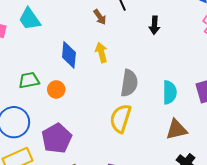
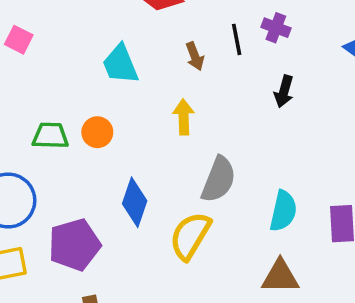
cyan trapezoid: (30, 19) -> (120, 64), moved
blue diamond: (69, 55) -> (135, 202), moved
orange circle: (56, 89) -> (97, 132), moved

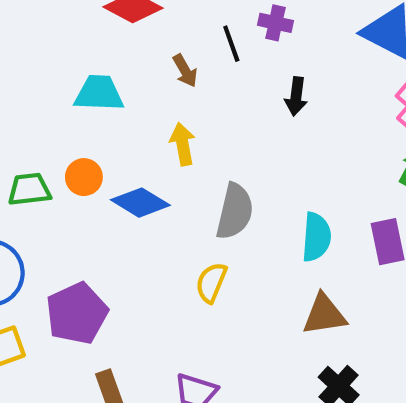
cyan trapezoid: (120, 64) -> (99, 93), turned 123
blue diamond: (135, 202) -> (140, 203), moved, turned -69
yellow semicircle: (190, 236) -> (211, 283), size x0.7

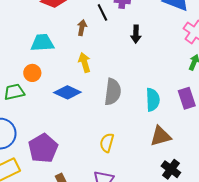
brown arrow: (185, 71) -> (82, 28), turned -133
orange circle: (84, 177) -> (32, 73), moved
yellow semicircle: (211, 283) -> (107, 143), moved

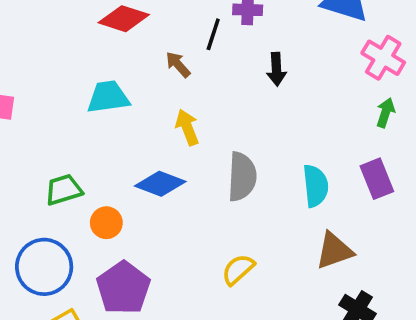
black line: (102, 12) -> (213, 34), turned 48
brown arrow: (82, 28) -> (178, 64), turned -49
orange circle: (32, 73) -> (106, 223), moved
yellow semicircle: (107, 143) -> (238, 270), turned 36

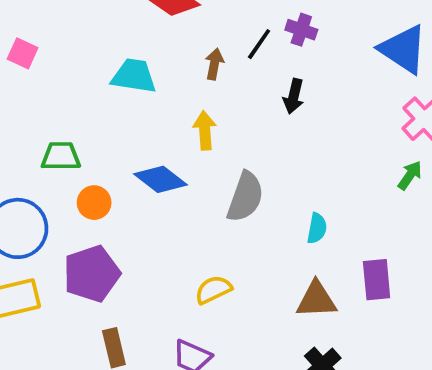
brown arrow: (178, 64) -> (214, 64), turned 36
black arrow: (276, 69) -> (294, 96), moved
purple rectangle: (377, 179) -> (377, 280), moved
cyan semicircle: (315, 186) -> (317, 228), size x0.7

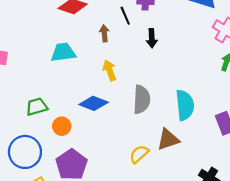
black line: (259, 44) -> (125, 16), turned -42
cyan semicircle: (317, 228) -> (185, 105), size x1.8
brown triangle: (316, 300) -> (168, 139), moved

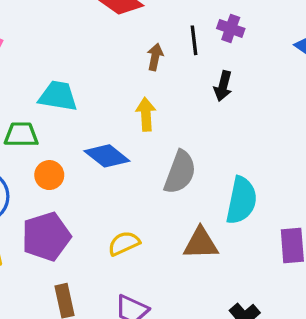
cyan trapezoid: (63, 52) -> (58, 96), moved
yellow semicircle: (139, 154) -> (124, 243), moved

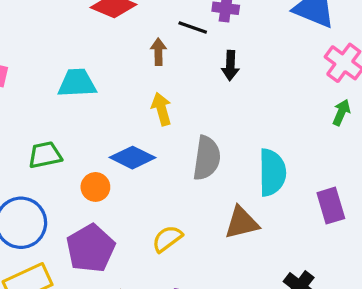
black line: (194, 40) -> (193, 27), turned -52
cyan trapezoid: (58, 96) -> (77, 83), moved
orange circle: (49, 175) -> (95, 187), moved

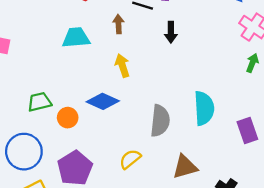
cyan trapezoid: (77, 83) -> (76, 38), moved
gray semicircle: (207, 158) -> (160, 121), moved
orange circle: (95, 187) -> (68, 118), moved
brown triangle: (242, 223) -> (185, 167), moved

